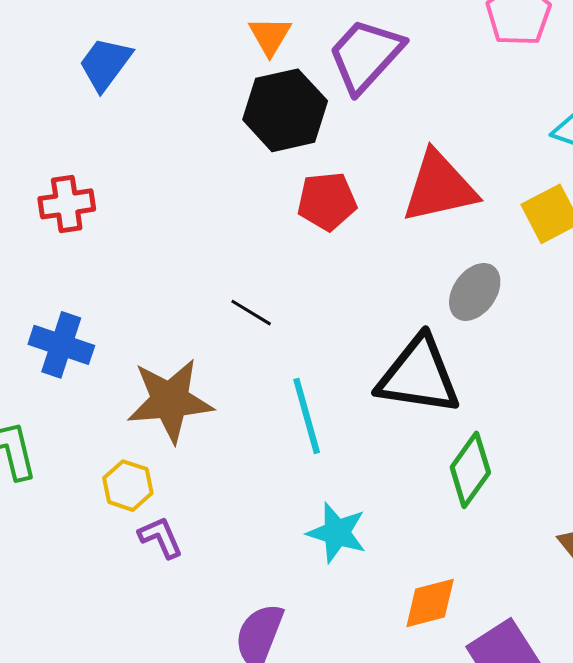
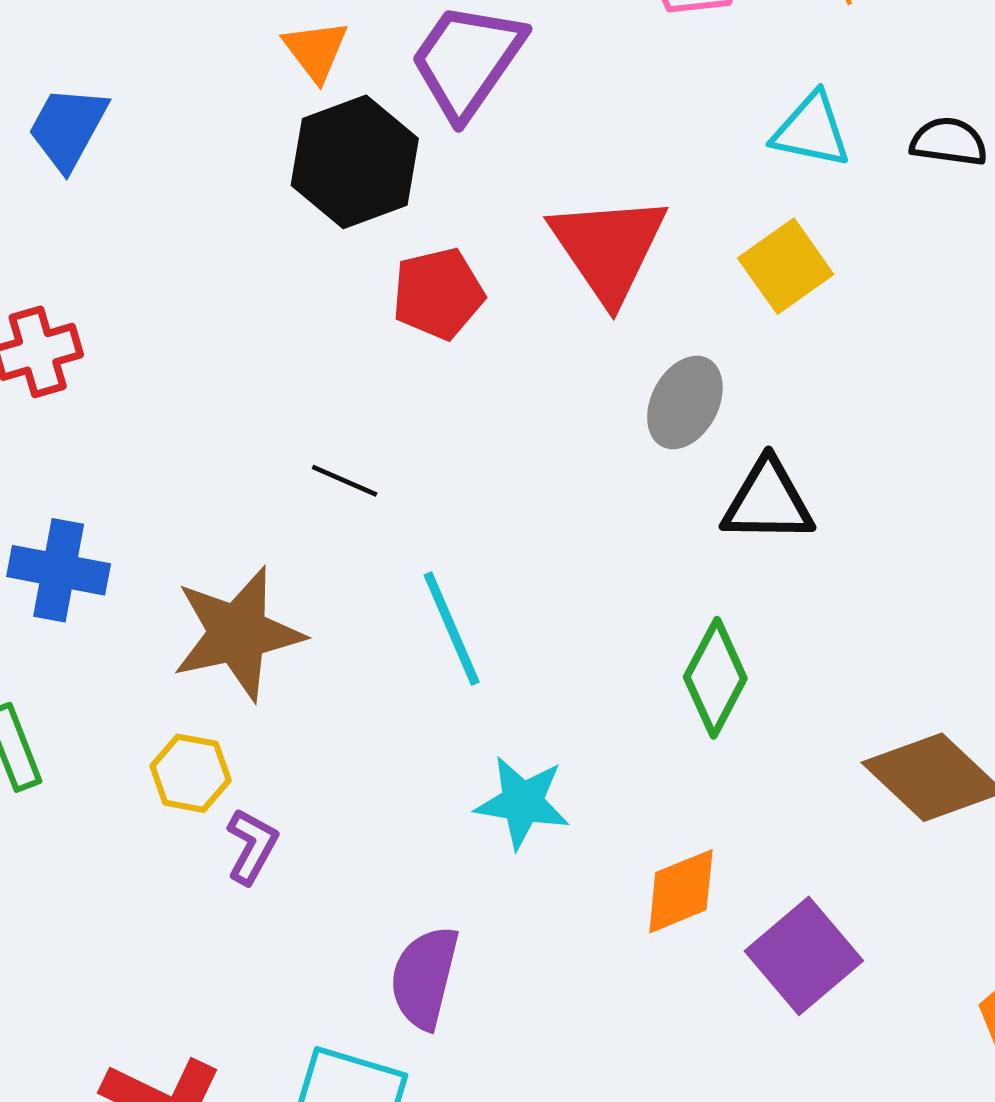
red triangle: (439, 187) -> (608, 248), turned -44
black triangle: (419, 376) -> (768, 501), moved, size x0.7
purple L-shape: (161, 537) -> (252, 846), turned 60

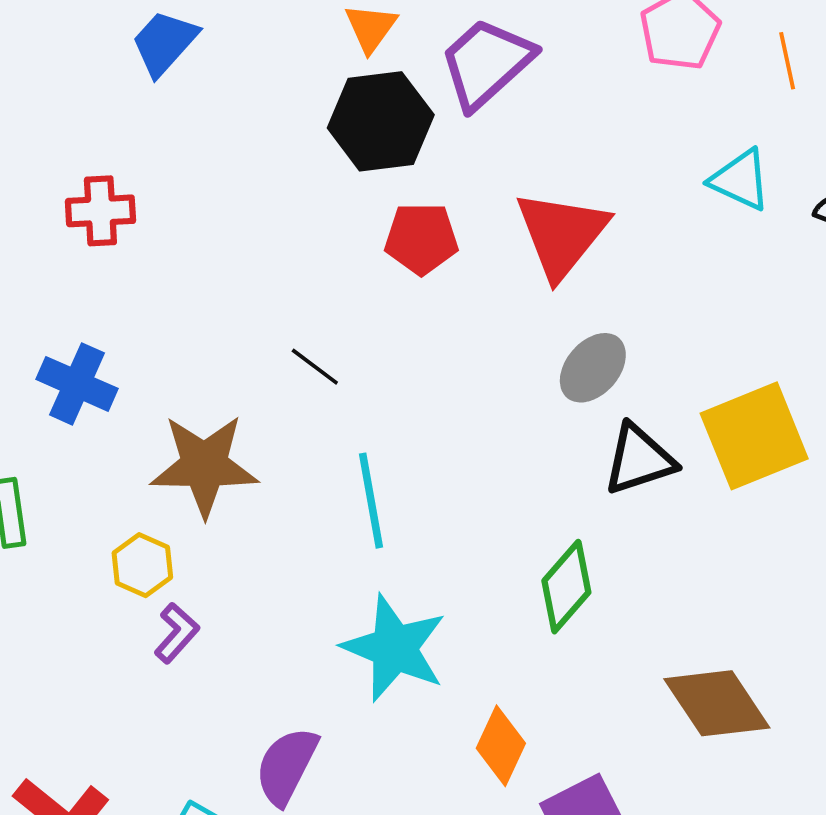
yellow square: (786, 266) -> (754, 436), moved, size x1.5
black triangle: (768, 501) -> (639, 459), turned -32
cyan star: (522, 802) -> (394, 648), size x1.4
orange diamond: (681, 891) -> (501, 746), turned -56

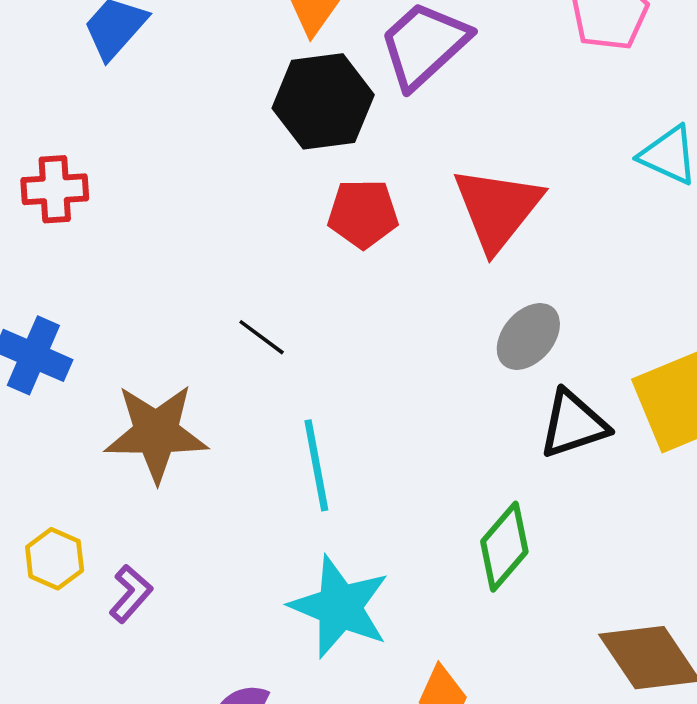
yellow hexagon: (142, 565) -> (55, 559), moved

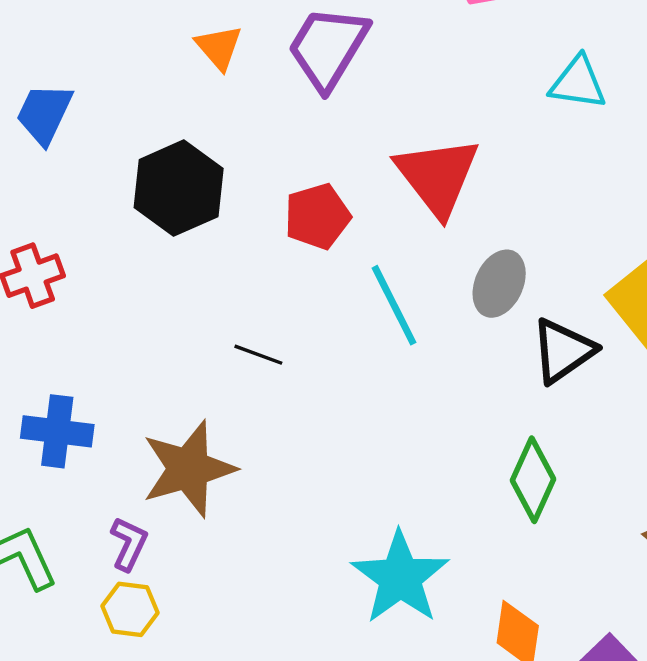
black hexagon: (323, 101) -> (179, 188), moved
cyan line: (316, 465) -> (394, 305), moved
purple L-shape: (131, 594) -> (129, 544), moved
cyan star: (340, 607) -> (400, 577), turned 30

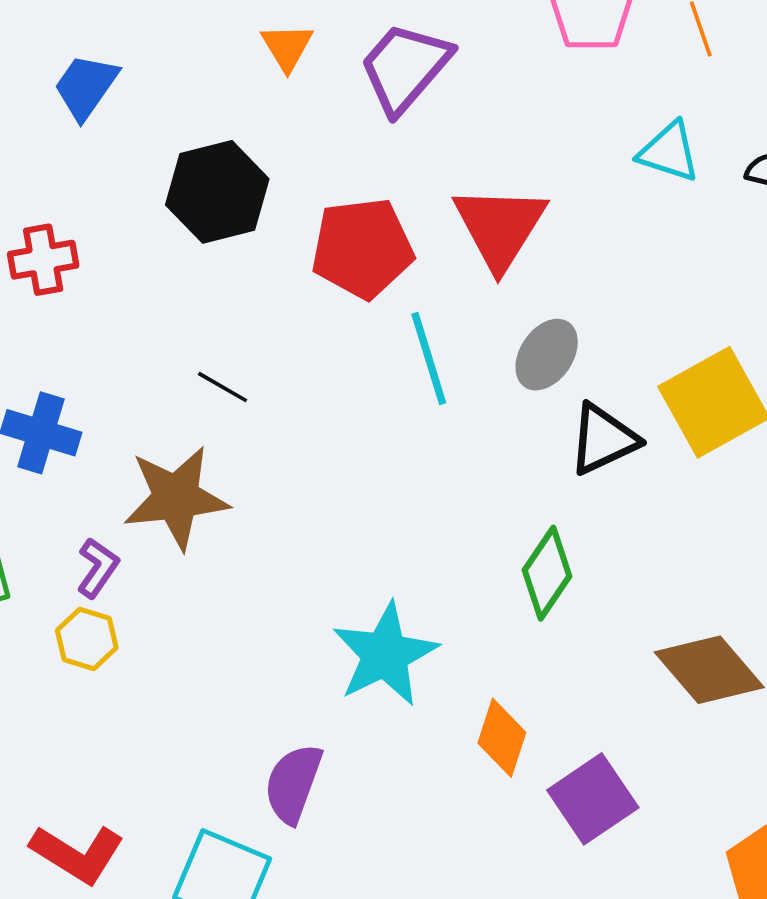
red pentagon: (317, 216) -> (362, 248), size x1.4
black line: (258, 355) -> (223, 387), moved

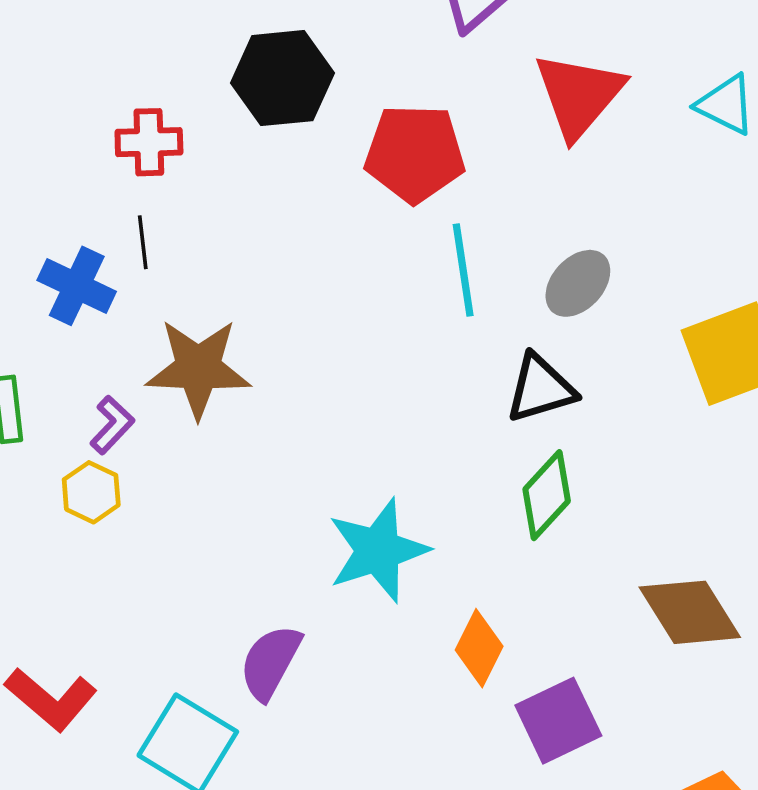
red triangle: (500, 227) -> (579, 95), moved
red cross: (43, 260) -> (149, 142), moved
black line: (223, 387) -> (143, 242), moved, turned 45
black triangle: (603, 439) -> (540, 388), moved

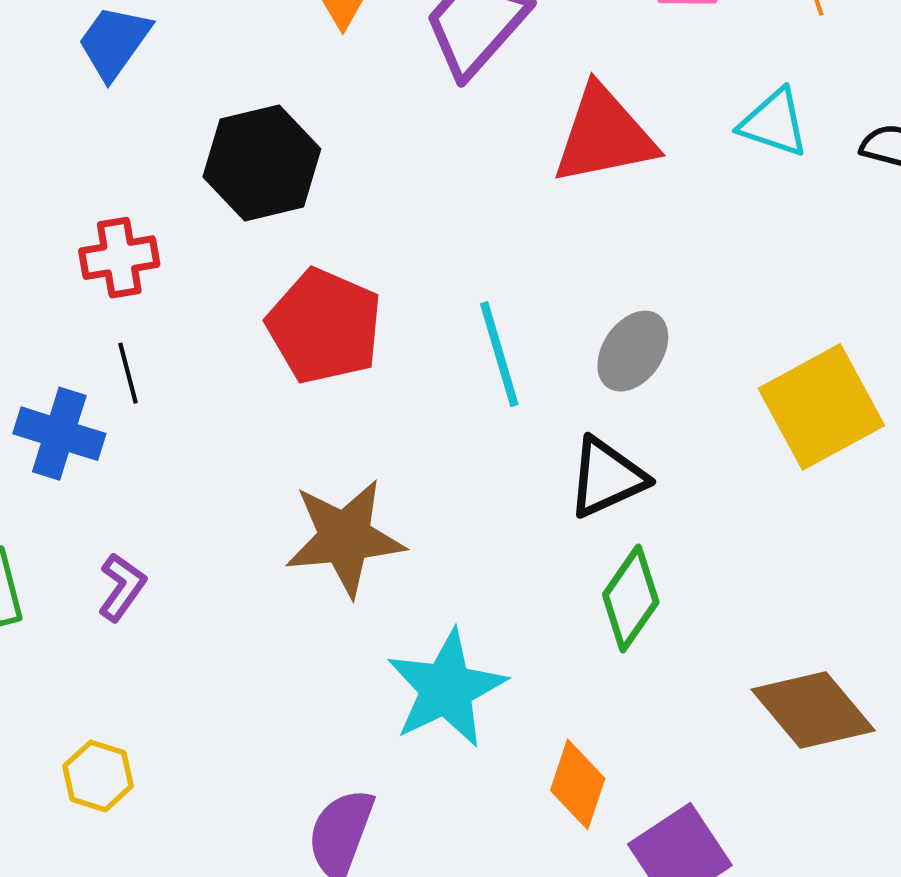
red triangle: (579, 95) -> (604, 135), turned 46
red pentagon: (415, 153) -> (324, 326), moved, turned 30
brown star: (198, 368) -> (345, 538), moved
yellow hexagon: (91, 492) -> (98, 776), moved

